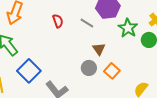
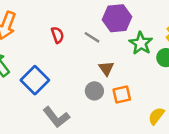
blue square: (29, 71) -> (35, 80), moved
orange square: (112, 71) -> (122, 94), turned 35

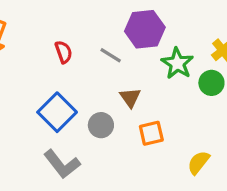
blue square: (35, 80) -> (57, 112), moved
gray circle: (94, 91) -> (101, 125), moved

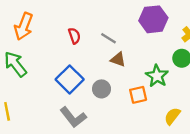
purple hexagon: (145, 29) -> (153, 19), moved
green star: (177, 63) -> (157, 76), moved
brown triangle: (130, 98) -> (118, 59), moved, turned -35

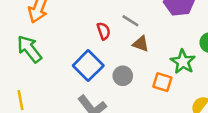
red semicircle: (74, 36) -> (104, 31), moved
orange square: (138, 95) -> (162, 82), turned 30

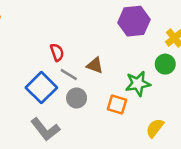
gray line: (130, 21) -> (69, 75), moved
green star: (183, 62) -> (138, 84), turned 30

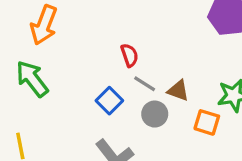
brown triangle: (95, 65) -> (178, 91), moved
blue square: (41, 88) -> (109, 101), size x0.7

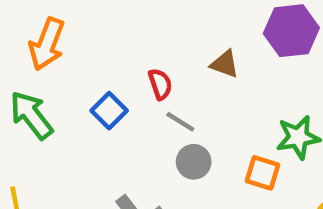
brown triangle: (178, 91) -> (225, 64), moved
blue square: (109, 101) -> (109, 111), moved

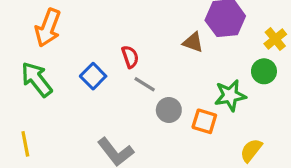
brown triangle: (225, 64) -> (193, 42), moved
gray circle: (194, 162) -> (169, 110), moved

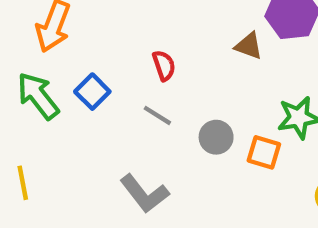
blue square: (93, 76) -> (92, 92), moved
gray line: (145, 84) -> (157, 115), moved

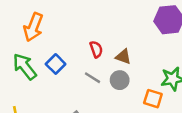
brown triangle: (249, 46) -> (123, 57), moved
gray circle: (216, 137) -> (120, 80), moved

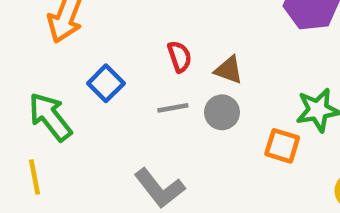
green arrow: (25, 67) -> (50, 117), moved
gray line: (93, 78) -> (173, 108), turned -42

